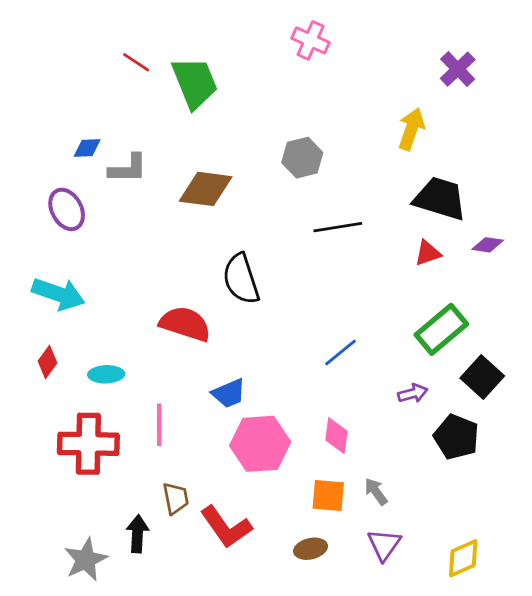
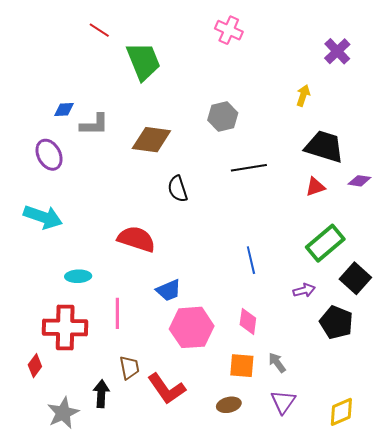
red line: (136, 62) -> (99, 30), moved
yellow arrow: (411, 129) -> (303, 95), size x0.7
black semicircle: (241, 279) -> (178, 189), moved, size x0.7
blue line: (340, 352) -> (251, 260), turned -64
red diamond: (48, 362) -> (35, 366), moved

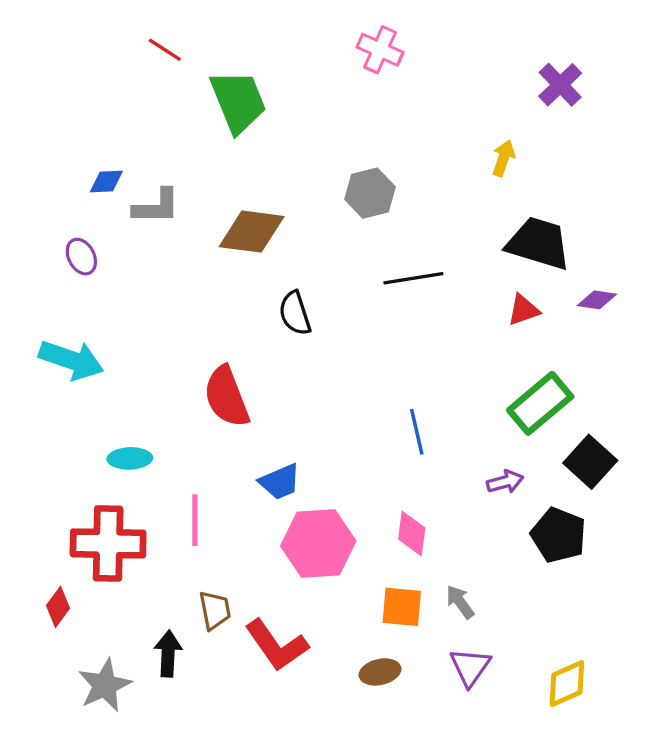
purple ellipse: (49, 155) -> (81, 257), size x0.7
red semicircle: (136, 239) -> (227, 397), turned -129

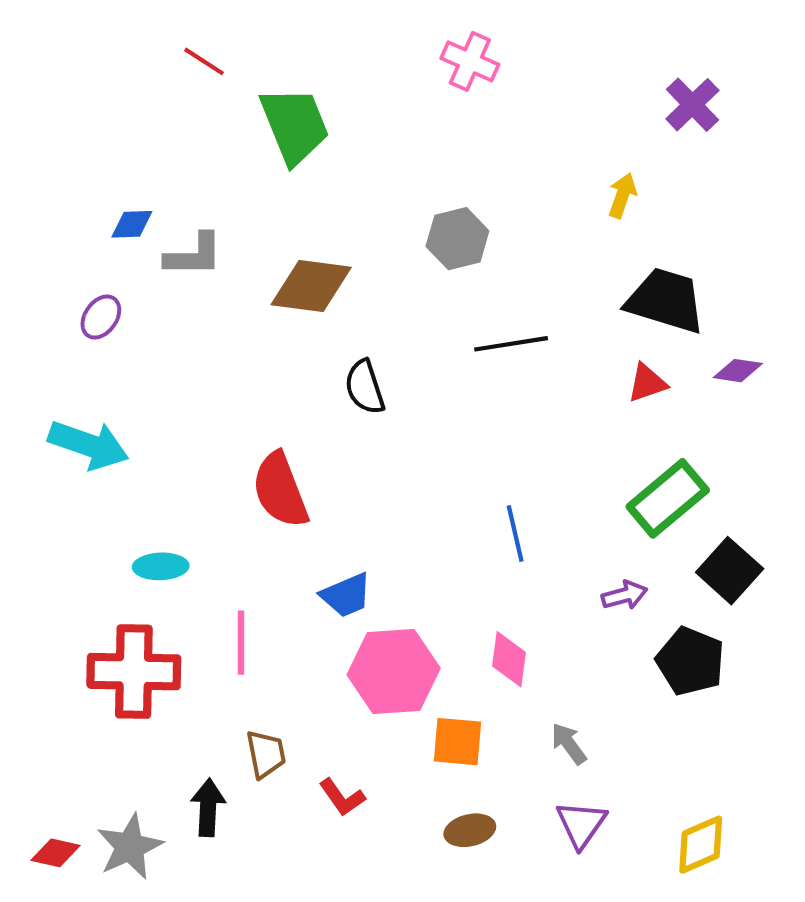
purple ellipse: (81, 257) -> (101, 317), turned 63
red diamond: (58, 607) -> (56, 853), moved, turned 66
orange square: (402, 607) -> (457, 742), moved
red L-shape: (277, 645) -> (342, 797), size x0.6

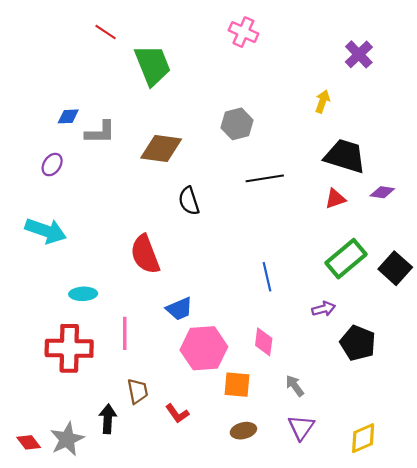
black square: (730, 571) -> (395, 268), moved
red diamond: (56, 853) -> (29, 442), turned 40

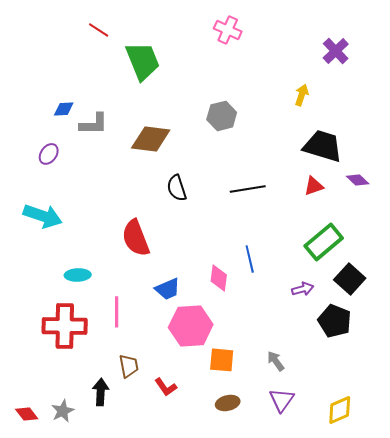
black line: (265, 178) -> (248, 189), moved
purple diamond: (382, 192) -> (358, 180), turned 35
black square: (395, 268) -> (350, 279), moved
pink diamond: (264, 342) -> (219, 278), moved
gray star: (67, 439) -> (63, 411), size x0.7

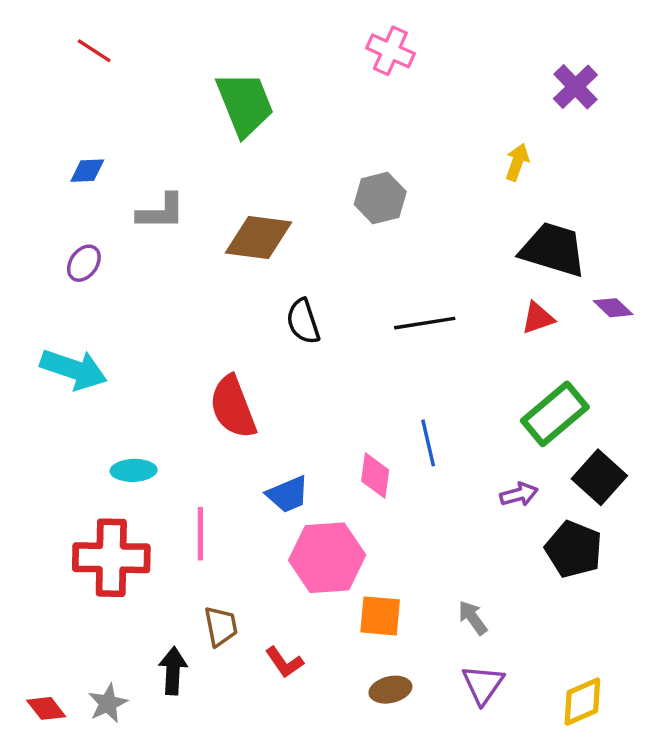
red line: (99, 30) -> (94, 51), moved
blue diamond: (64, 109) -> (87, 171), moved

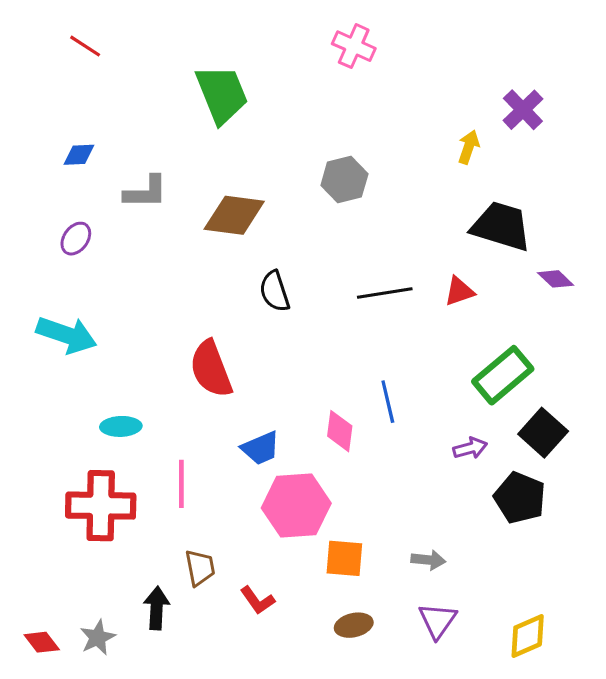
purple cross: (575, 87) -> (523, 110), moved
red triangle: (538, 318) -> (459, 291), moved
gray arrow: (473, 618) -> (428, 560), turned 132

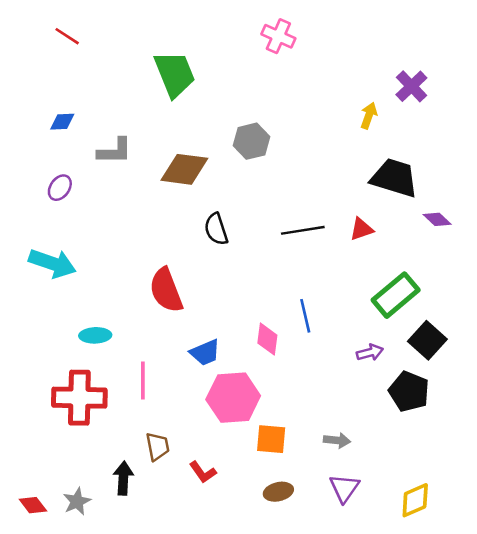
gray hexagon: (344, 180) -> (252, 141), moved

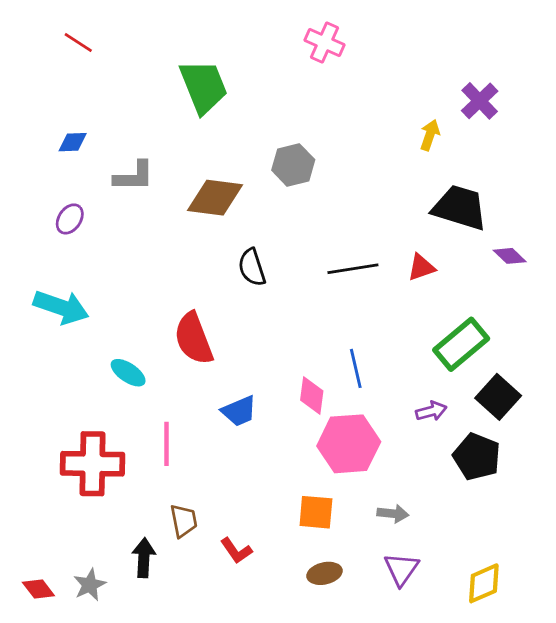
cyan ellipse: (95, 335) -> (128, 373), moved, turned 36
pink hexagon: (233, 398) -> (349, 444), moved

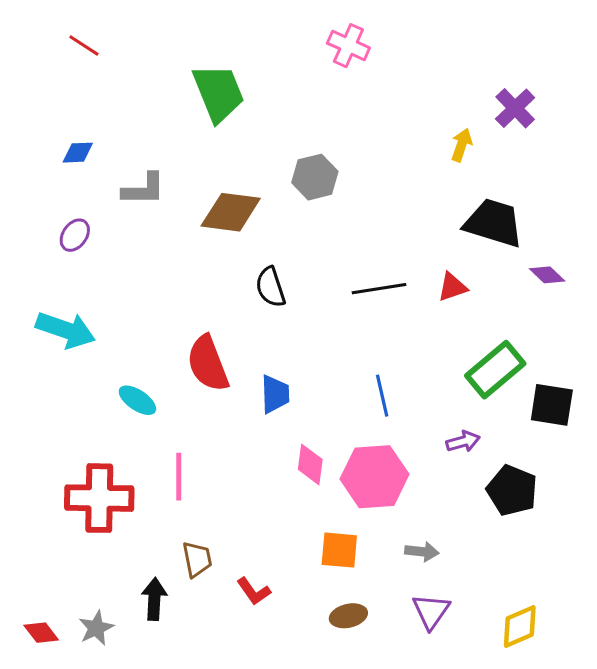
pink diamond: (312, 395) -> (310, 464), moved
black square: (498, 397) -> (552, 405), moved, turned -33
blue trapezoid: (239, 411) -> (275, 394), moved, turned -69

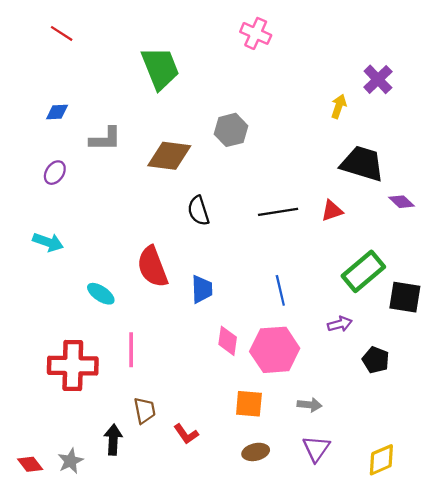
cyan arrow: (66, 330) -> (48, 242), size x0.7
black pentagon: (512, 490) -> (376, 360), size x0.7

